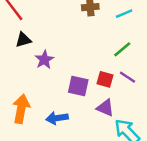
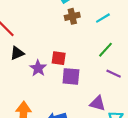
red square: (105, 79) -> (59, 58), moved
purple square: (78, 86) -> (71, 76), moved

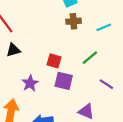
green line: (106, 50) -> (90, 58), moved
purple star: (38, 68) -> (30, 83), moved

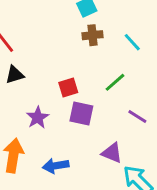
cyan line: (104, 27) -> (132, 42), turned 72
red square: (54, 61) -> (68, 88), turned -32

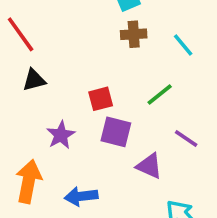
purple triangle: (112, 153) -> (149, 166), moved

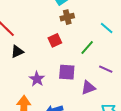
cyan line: (183, 45) -> (107, 28), moved
red square: (101, 99) -> (55, 40), moved
purple triangle: (149, 166) -> (88, 88), turned -35

